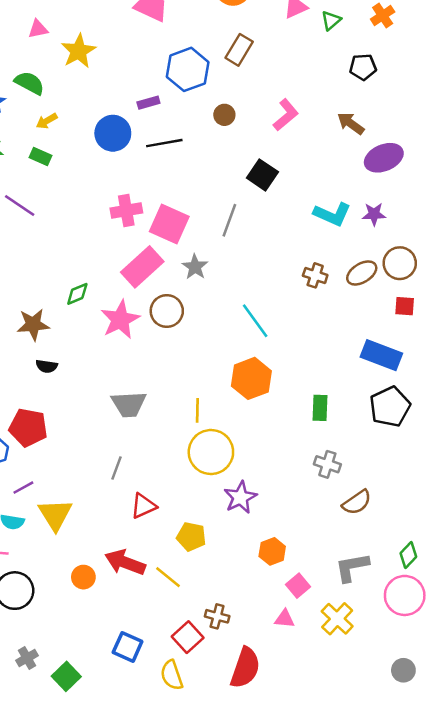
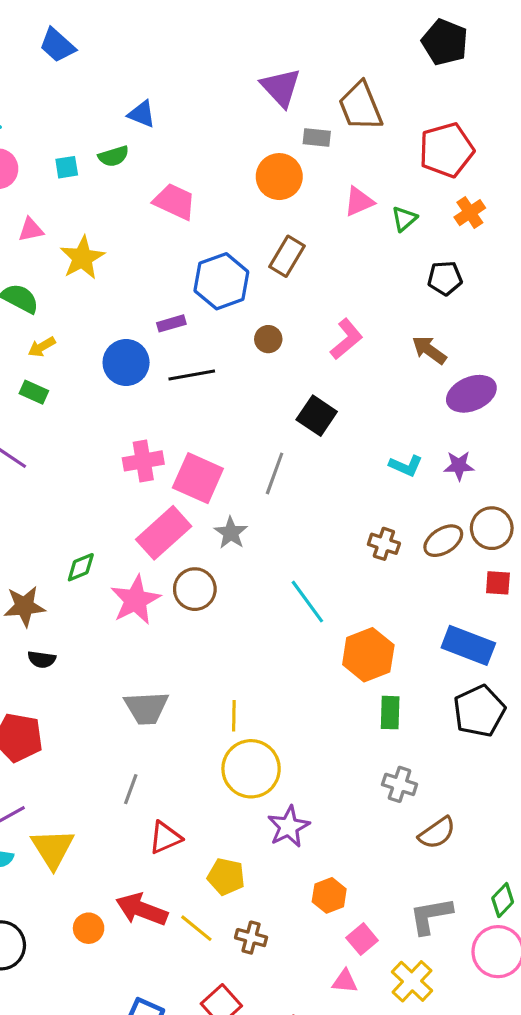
cyan L-shape: (332, 214) -> (406, 466), size x0.7
orange hexagon: (251, 378) -> (368, 655), moved
brown cross: (217, 616) -> (251, 938), moved

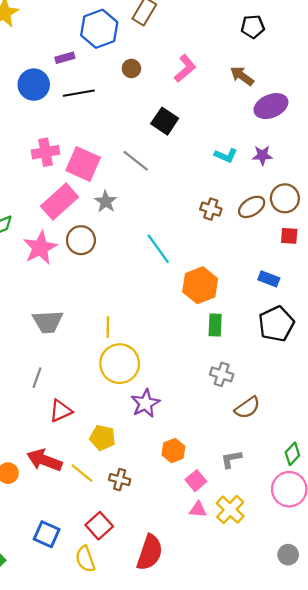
gray line: (275, 473) -> (136, 161), turned -72
blue rectangle: (468, 645) -> (269, 279), size x0.6
gray L-shape: (431, 916) -> (231, 459), moved, size x0.7
pink triangle: (345, 981) -> (198, 510), moved

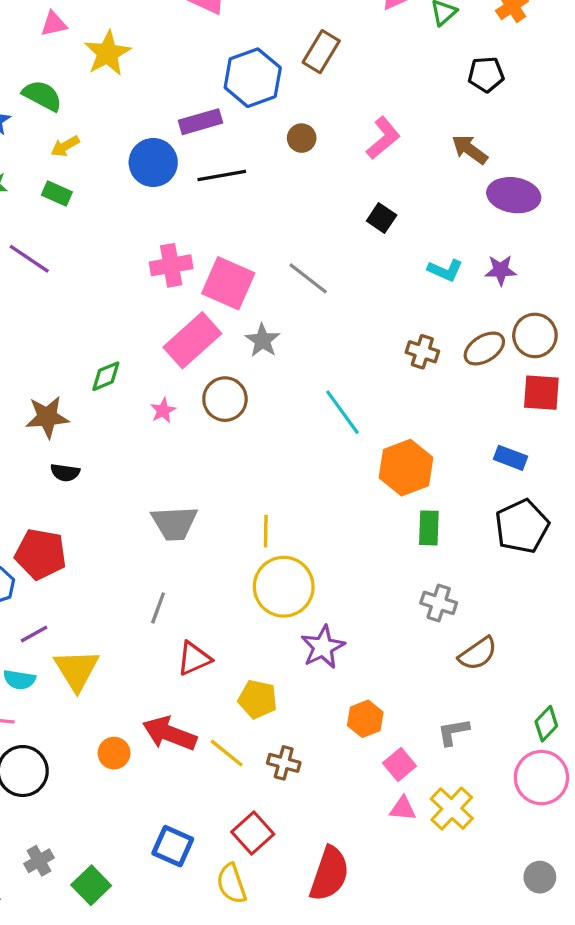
purple rectangle: (65, 58) -> (200, 122), size x1.4
purple ellipse: (271, 106) -> (514, 195), turned 32
black square: (165, 121) -> (382, 218), moved, size x0.7
red square: (289, 236) -> (541, 393), size x1.4
pink star: (40, 248) -> (163, 410), size x0.5

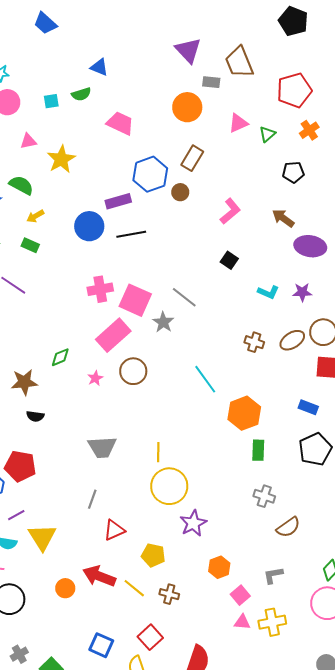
brown circle: (302, 138) -> (180, 192), moved
gray star: (262, 340) -> (163, 322), moved
yellow cross: (452, 809) -> (272, 622), turned 36

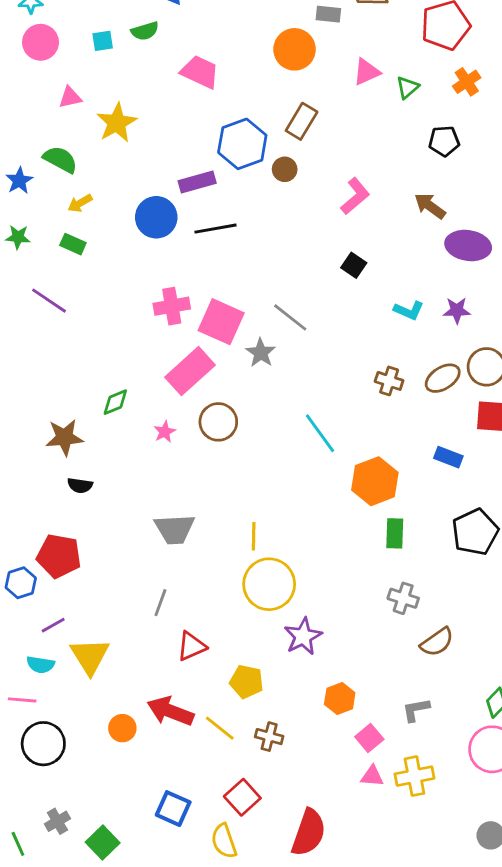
blue rectangle: (308, 407) -> (448, 457), moved

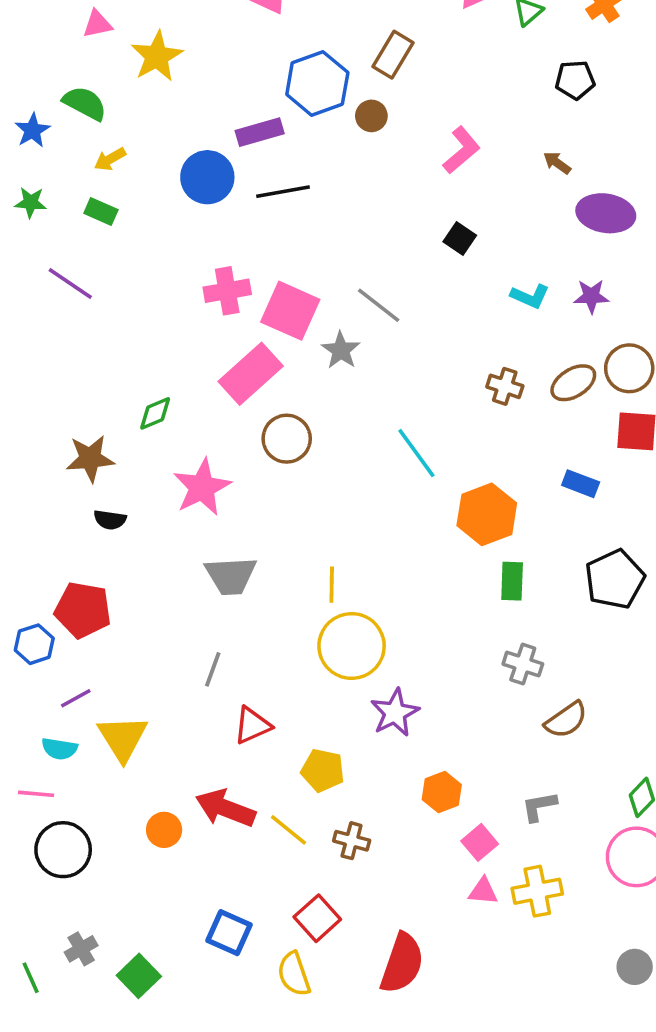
brown arrow: (430, 206) -> (557, 163), size x0.7
pink star: (165, 432) -> (202, 487), moved, size x2.0

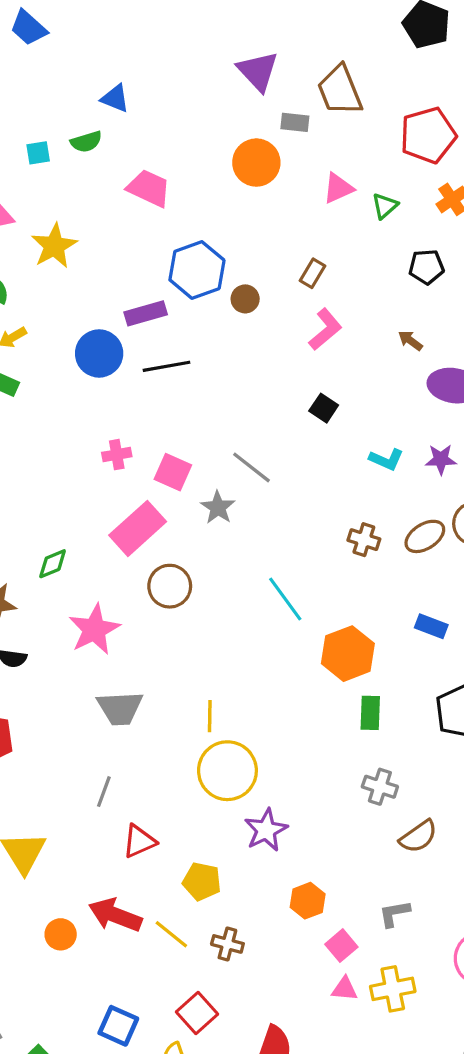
brown rectangle: (393, 55) -> (313, 273), moved, size x0.7
pink cross: (227, 291) -> (117, 455), size x0.7
pink square: (290, 311) -> (173, 472), size x0.7

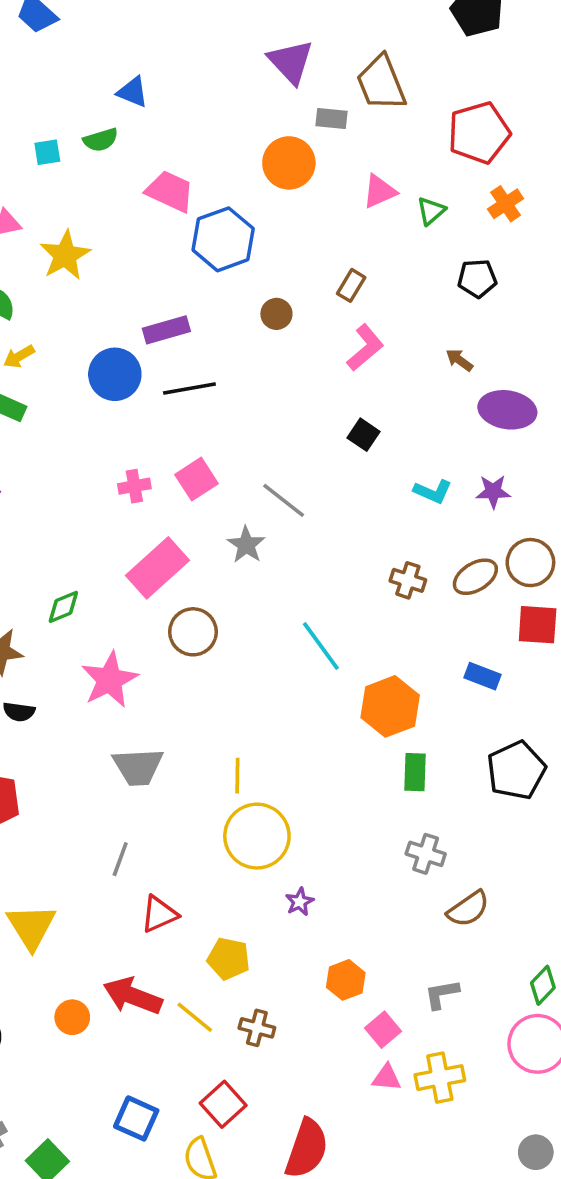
blue hexagon: (197, 270) -> (223, 239), moved
pink square: (173, 472) -> (197, 479), moved, turned 33
purple star: (266, 830) -> (300, 902), size x0.6

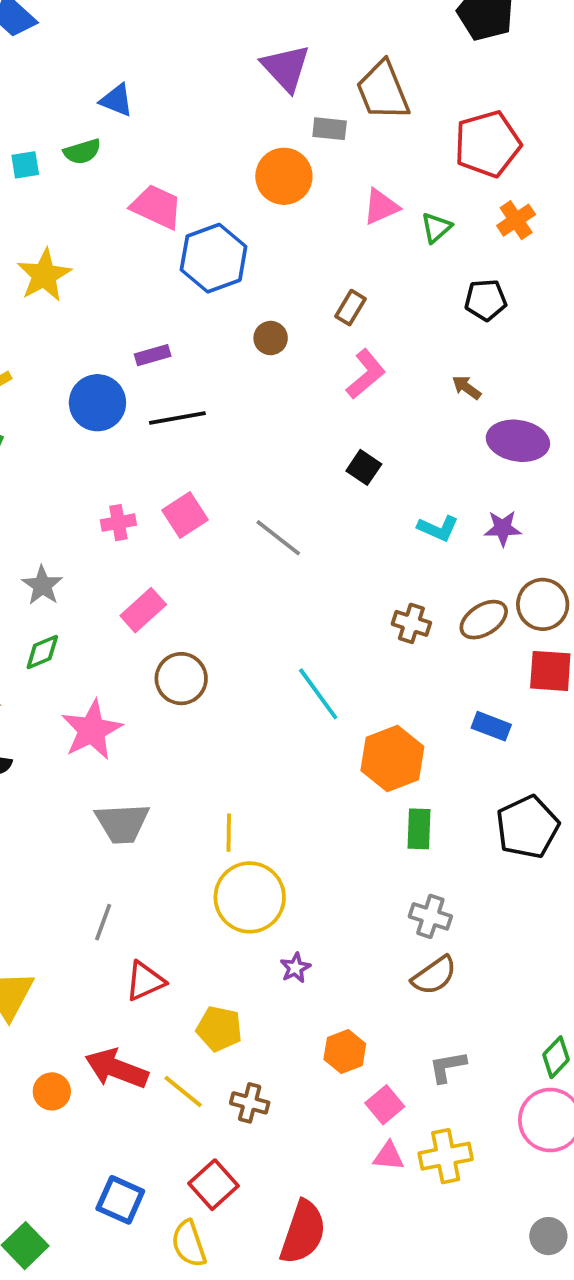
purple rectangle: (166, 330) -> (153, 355), size x0.7
gray star: (246, 545) -> (42, 585), moved
pink rectangle: (157, 568) -> (143, 610), size x0.7
brown semicircle: (468, 909) -> (434, 975), moved

